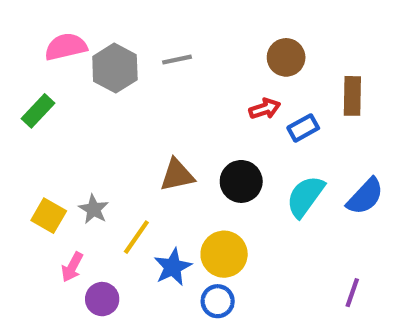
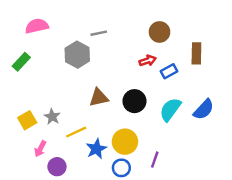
gray hexagon: (115, 68) -> (77, 55), moved
yellow square: (49, 216) -> (27, 120), turned 30
yellow line: (136, 237) -> (76, 132), turned 30
purple line: (352, 293) -> (155, 160), moved

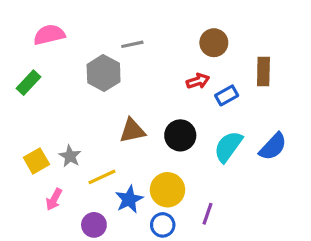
purple circle: (57, 167) -> (94, 225), moved

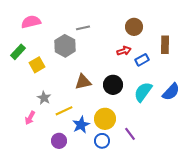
yellow square: (36, 161) -> (37, 65), moved
pink arrow: (54, 199) -> (30, 118), moved
purple line: (207, 214) -> (130, 134), turned -56

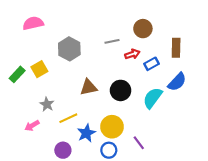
gray line: (83, 28) -> (112, 41), moved
green rectangle: (18, 52) -> (17, 74), moved
blue semicircle: (171, 92) -> (177, 82), moved
pink arrow: (30, 118) -> (32, 126), turned 32

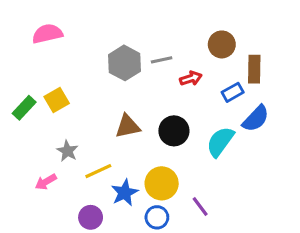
brown circle: (143, 29) -> (222, 44), moved
gray hexagon: (69, 49) -> (125, 63), moved
blue rectangle: (151, 64) -> (233, 92), moved

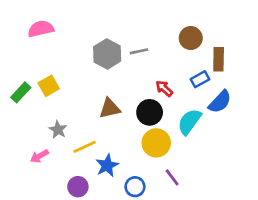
red arrow: (191, 78) -> (164, 88), moved, turned -120
yellow circle: (162, 183) -> (156, 143), moved

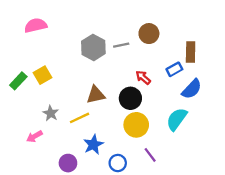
brown circle: (191, 38) -> (149, 34), moved
cyan semicircle: (189, 122) -> (177, 119), moved
yellow line: (85, 147) -> (80, 118), moved

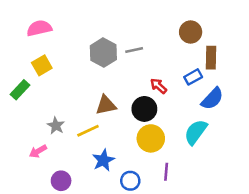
brown circle: (149, 34) -> (191, 32), moved
yellow square: (43, 75) -> (42, 65), moved
purple line: (150, 155) -> (166, 172), turned 42
purple circle: (68, 163) -> (61, 181), moved

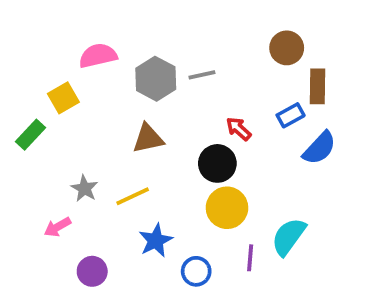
pink semicircle: (39, 28) -> (98, 56), moved
brown triangle: (106, 105) -> (148, 138), moved
cyan semicircle: (196, 132) -> (289, 237), moved

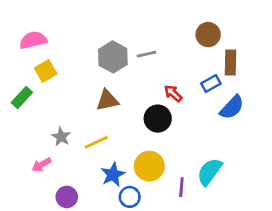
pink semicircle: (98, 56) -> (33, 40), moved
yellow circle: (227, 208) -> (149, 166), moved
blue circle: (196, 271) -> (130, 197), moved

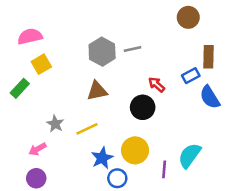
brown circle: (208, 35) -> (188, 17), moved
blue semicircle: (232, 107) -> (210, 97), turned 105
purple circle: (67, 197) -> (36, 178), moved

